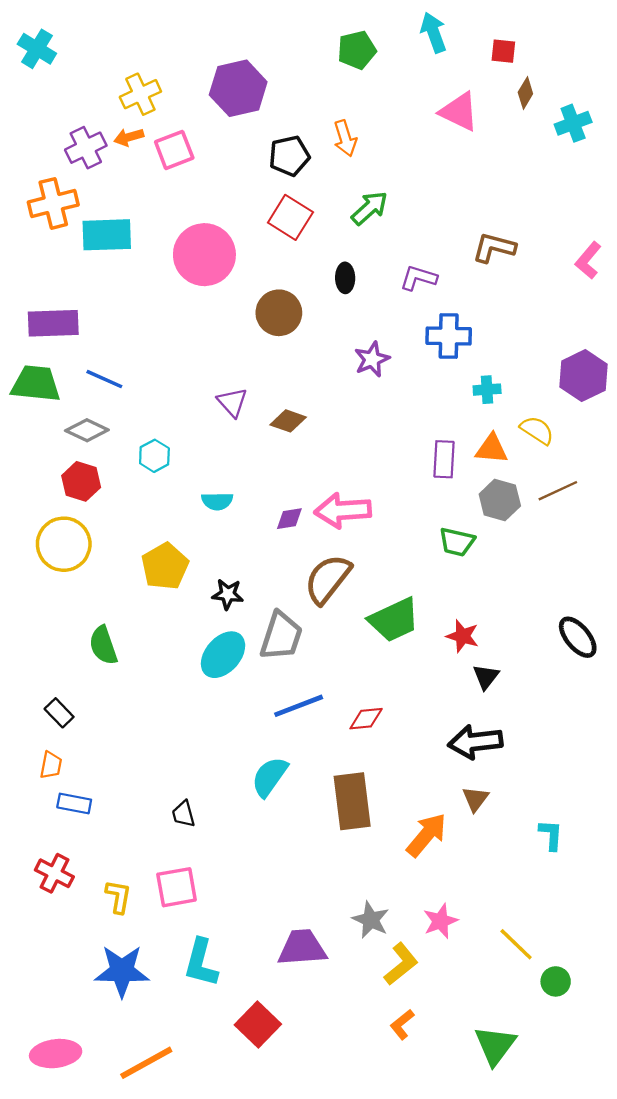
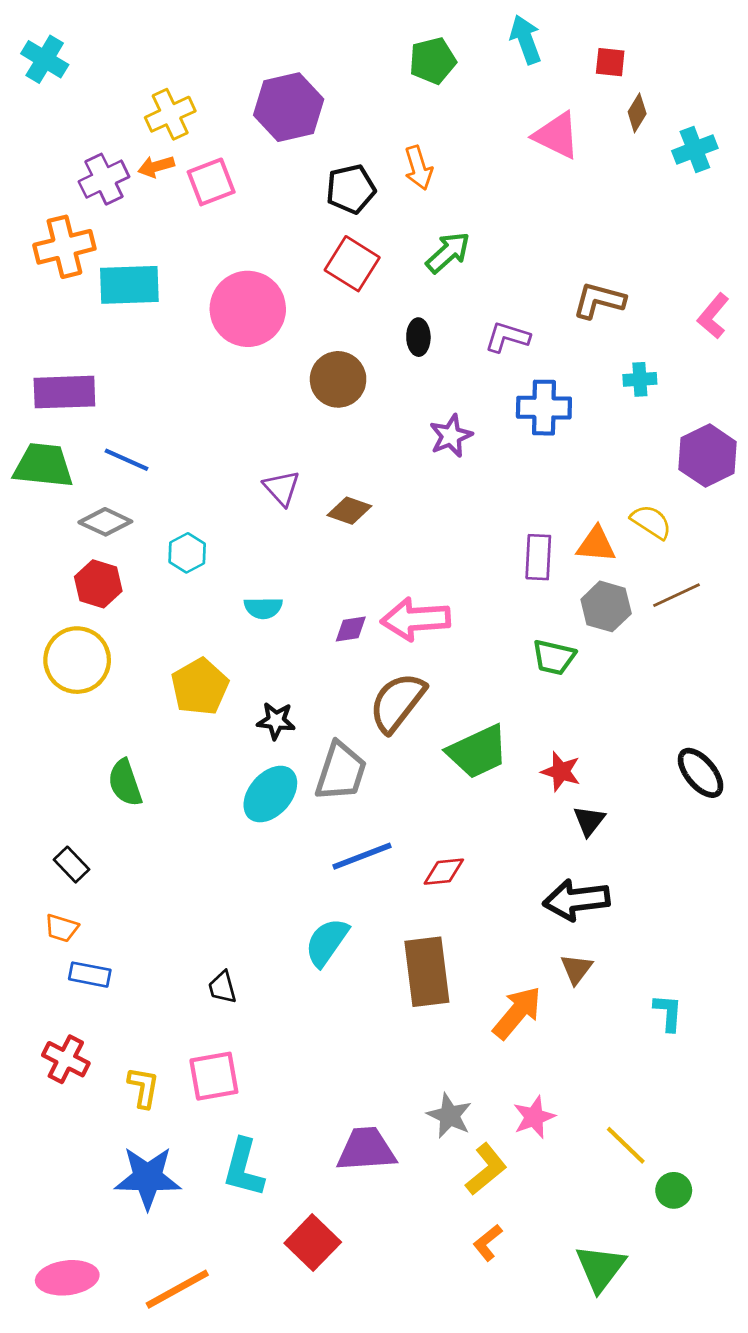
cyan cross: (487, 390) -> (640, 379), moved
orange trapezoid: (51, 765) -> (62, 928), turned 96

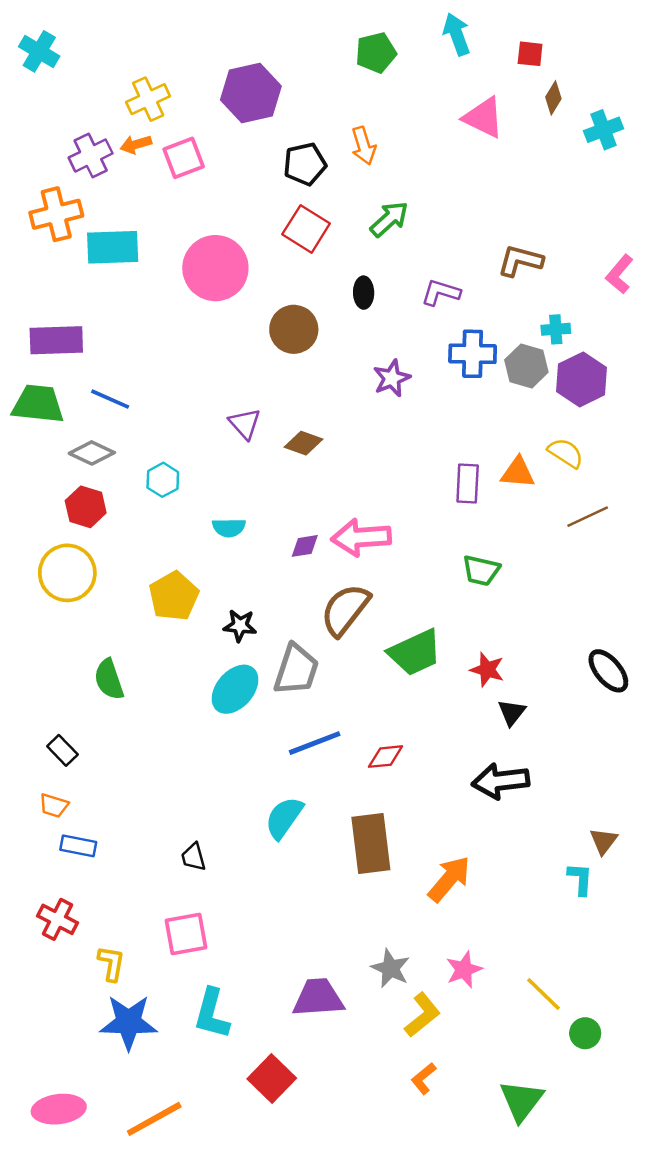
purple hexagon: (708, 456) -> (581, 379), moved
gray hexagon: (606, 606) -> (526, 366), moved
brown triangle: (576, 969) -> (604, 841), moved
yellow L-shape: (143, 1087) -> (111, 963), moved

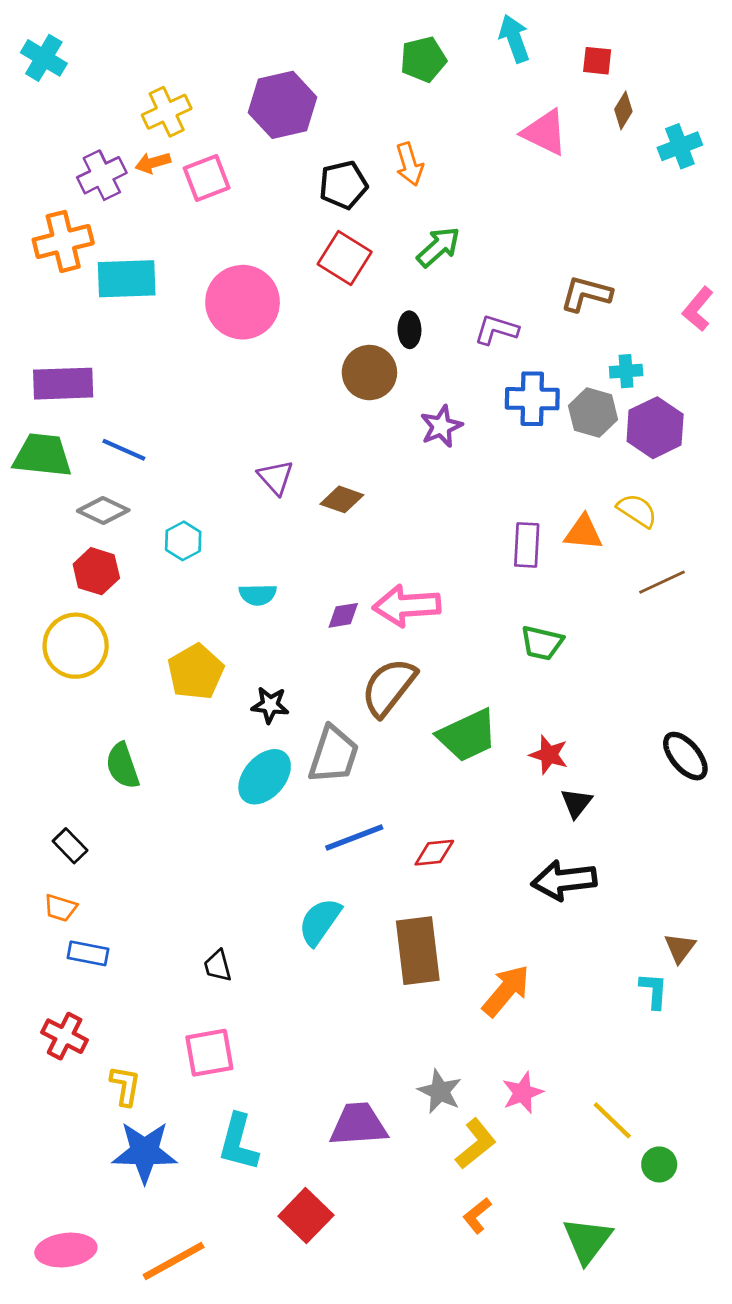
brown circle: (294, 329) -> (369, 373), moved

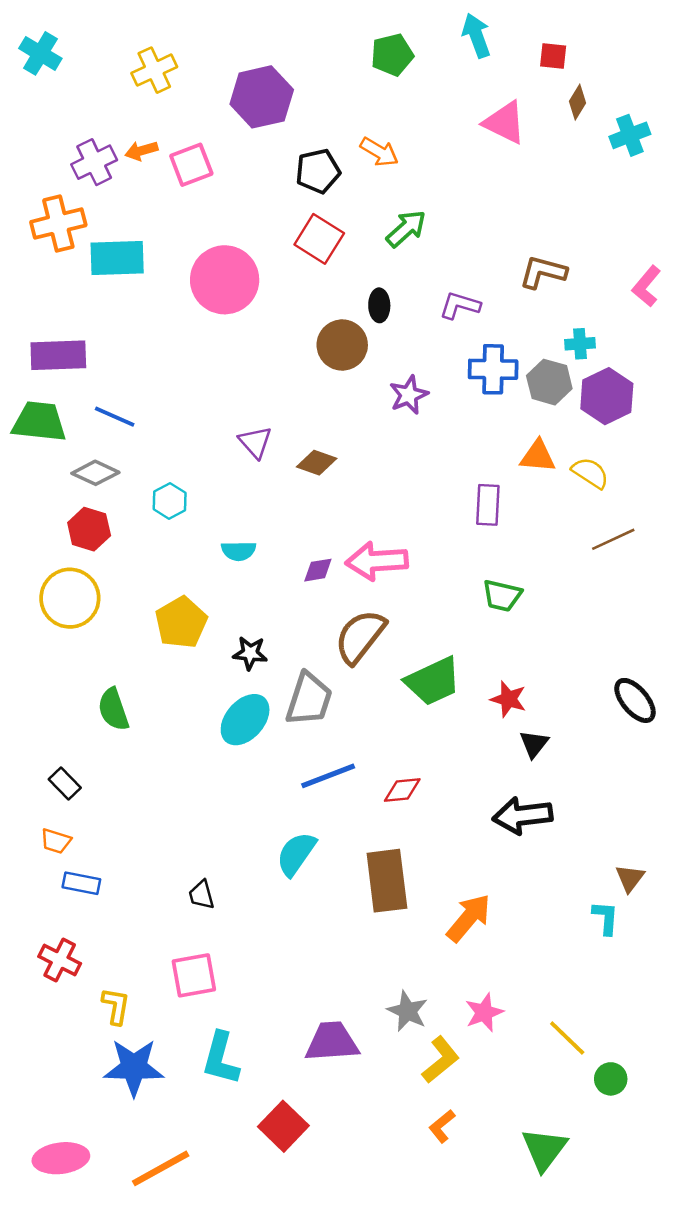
yellow cross: (167, 112) -> (154, 70), moved
orange arrow: (409, 164) -> (379, 152), turned -42
orange triangle: (583, 533) -> (538, 456), moved

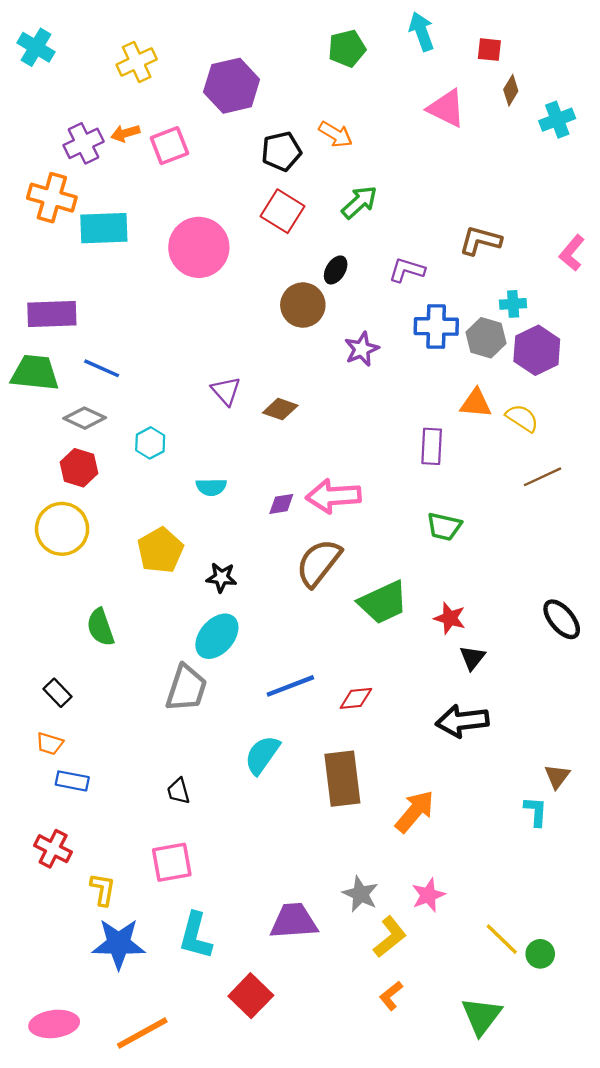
orange cross: (58, 224) -> (52, 198), turned 30
black ellipse: (379, 305) -> (336, 270), turned 32
gray trapezoid: (309, 699) -> (186, 688), moved
yellow line: (567, 1038) -> (502, 939), moved

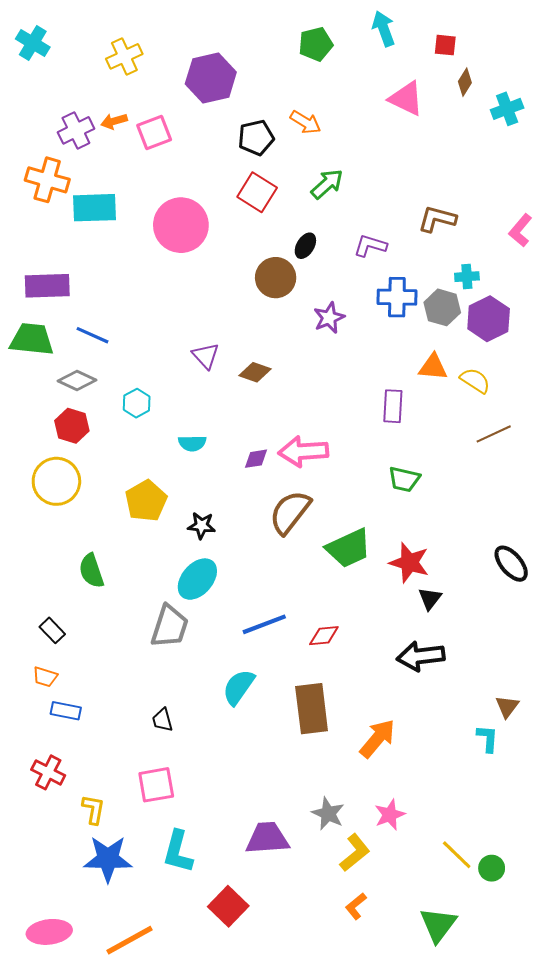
red star: (450, 618) -> (409, 563), size x1.4

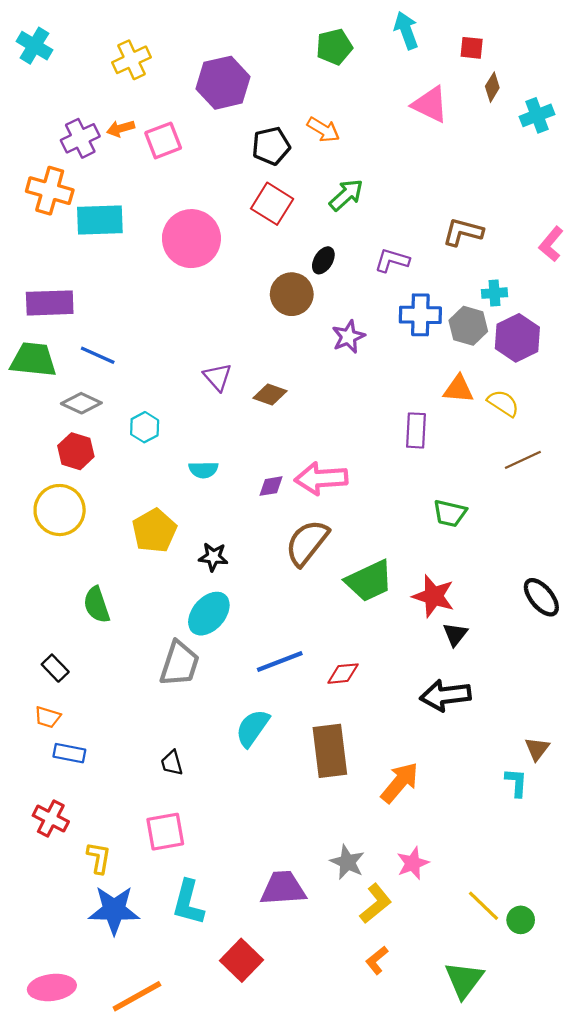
green trapezoid: (404, 479) -> (450, 513), moved

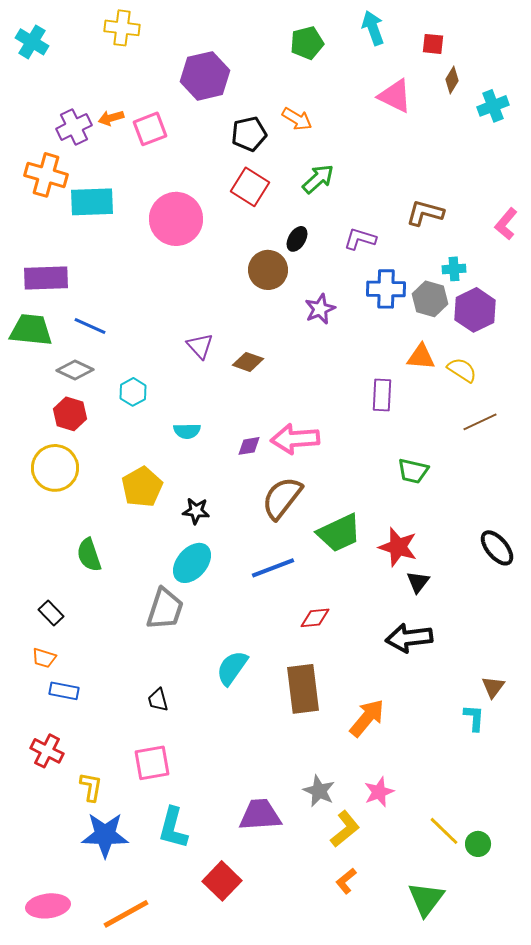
yellow cross: (131, 60) -> (122, 28), moved, turned 32
blue line: (280, 662) -> (273, 568), moved

